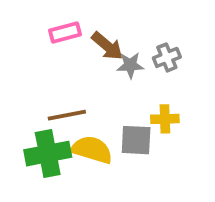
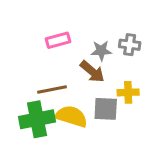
pink rectangle: (65, 32) -> (58, 40), moved
brown arrow: (107, 46) -> (92, 72), moved
gray cross: (167, 57) -> (130, 45), turned 30

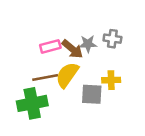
pink rectangle: (58, 40) -> (50, 46), moved
brown arrow: (92, 72) -> (72, 49), moved
yellow semicircle: (71, 116) -> (67, 75), moved, turned -72

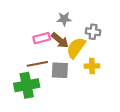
gray star: (88, 44) -> (64, 19), moved
yellow semicircle: (67, 75) -> (76, 48), moved
gray square: (92, 94) -> (60, 70), moved

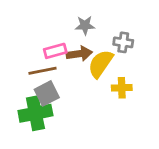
brown arrow: (60, 40) -> (79, 54), turned -48
brown line: (37, 64) -> (43, 71), moved
gray square: (60, 70) -> (47, 93), moved, turned -30

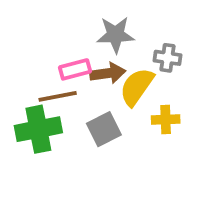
gray star: (85, 25) -> (115, 35), size x1.4
gray square: (47, 93) -> (104, 129), moved
green cross: (35, 113) -> (38, 129), moved

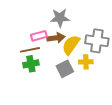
gray cross: (168, 58) -> (97, 41), moved, size x1.6
green cross: (38, 129) -> (31, 64), moved, size x0.7
gray square: (104, 129) -> (65, 69), moved

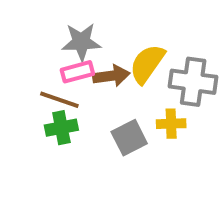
gray star: (60, 18) -> (81, 42), moved
yellow semicircle: (71, 45) -> (147, 64), moved
brown line: (30, 50) -> (59, 100), turned 30

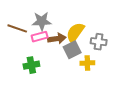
gray cross: (193, 82) -> (99, 42), size x0.7
brown line: (59, 100) -> (17, 28), moved
gray square: (129, 138) -> (72, 50), moved

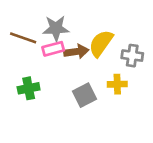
gray square: (72, 50) -> (85, 95), moved
green cross: (31, 65) -> (29, 88), moved

